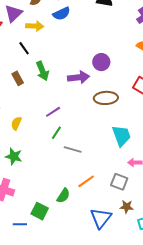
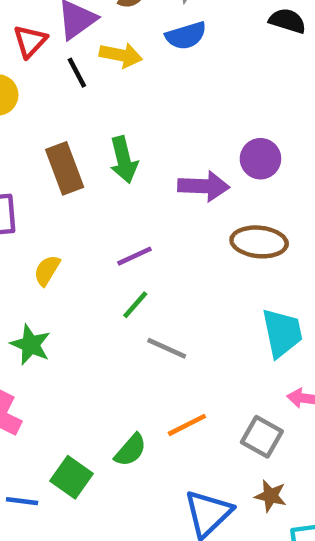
black line: (24, 48) -> (77, 73), moved
brown rectangle: (18, 78) -> (65, 168), size x1.5

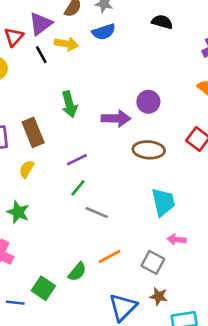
brown rectangle: (65, 168) -> (33, 132), moved

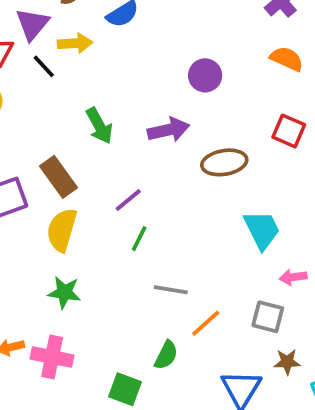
purple circle: (148, 102) -> (205, 75), moved
yellow semicircle: (27, 169) -> (62, 230), size x1.6
gray line: (97, 212) -> (171, 290), moved

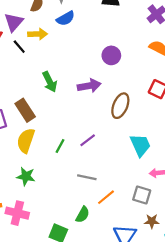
brown ellipse: (224, 162) -> (120, 106), turned -60
purple line: (128, 200) -> (88, 140), moved
green line: (139, 239) -> (60, 146), moved

